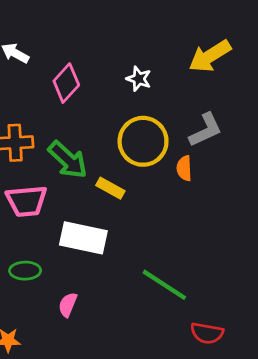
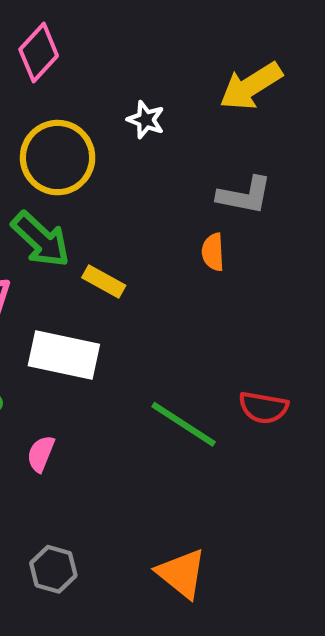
pink diamond: (66, 83) -> (39, 53), moved
gray L-shape: (206, 130) -> (245, 195), turned 36
yellow circle: (143, 141) -> (58, 158), moved
red semicircle: (207, 333) -> (263, 408), moved

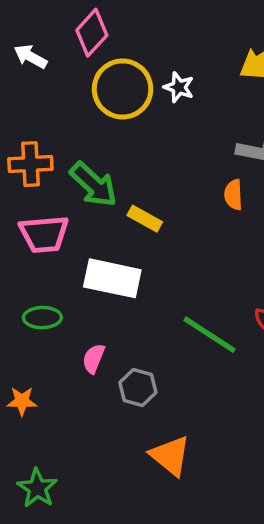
yellow circle: (58, 158) -> (123, 89), moved
gray hexagon: (53, 569) -> (138, 388), moved
orange triangle: (181, 573) -> (170, 456), moved

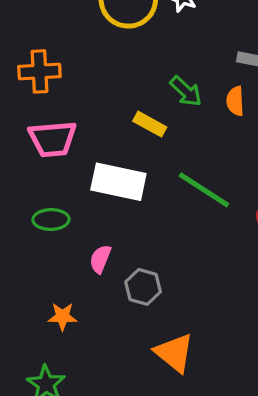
green arrow: (94, 184) -> (186, 91), moved, size x0.7
green line: (210, 335) -> (204, 190), moved
orange star: (22, 401) -> (62, 317), moved

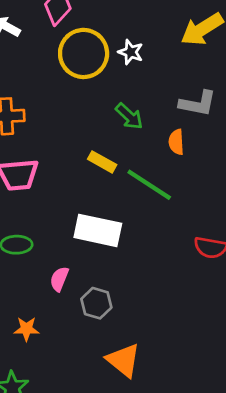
green arrow: (186, 91) -> (129, 116), moved
white rectangle: (118, 182) -> (98, 230), moved
green line: (204, 190) -> (149, 185), moved

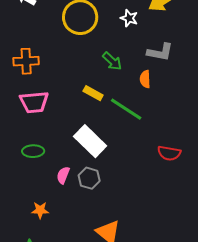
white star: (131, 52) -> (129, 18), moved
white rectangle: (98, 230) -> (90, 141), turned 32
gray hexagon: (96, 303) -> (89, 178), moved

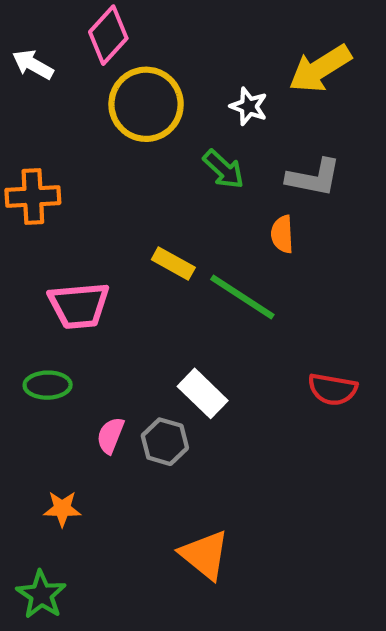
green arrow: (112, 61) -> (224, 169), moved
pink trapezoid: (34, 102) -> (79, 305), moved
white rectangle: (90, 141) -> (203, 393), moved, size x0.7

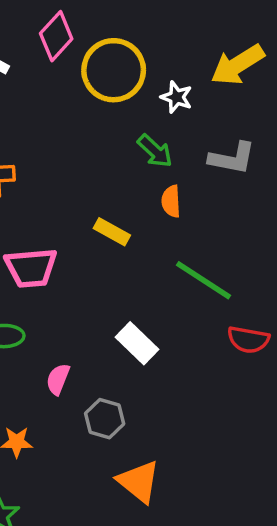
yellow circle: (146, 104) -> (114, 70), moved
orange semicircle: (282, 234) -> (171, 201), moved
green line: (242, 297) -> (203, 280), moved
gray hexagon: (165, 442) -> (105, 419), moved

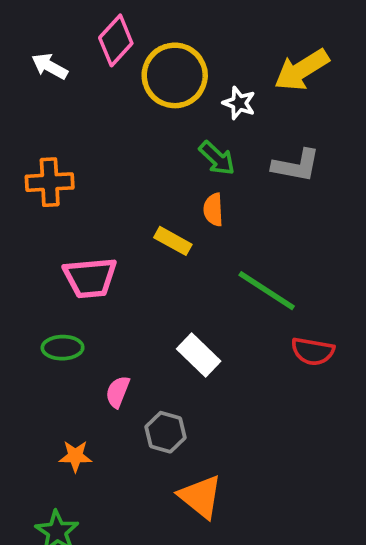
orange semicircle: (171, 201) -> (213, 210), moved

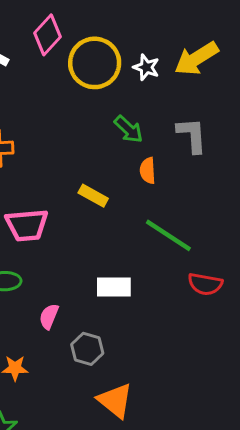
white star: (239, 103) -> (146, 67), moved
gray L-shape: (296, 166) -> (192, 135), turned -105
orange semicircle: (213, 210) -> (148, 171), moved
white rectangle: (199, 355) -> (114, 287), turned -44

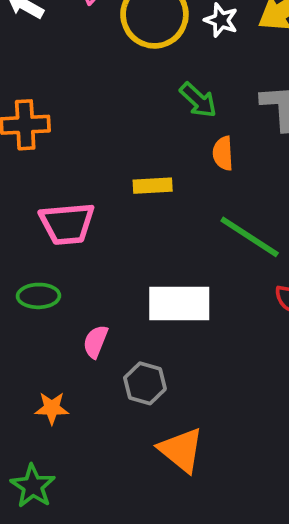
yellow rectangle: (93, 196) -> (153, 186), turned -32
white rectangle: (114, 287) -> (179, 304), size x1.4

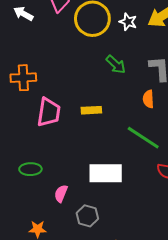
orange semicircle: (223, 153) -> (148, 99), moved
pink trapezoid: (67, 224) -> (49, 112), moved, turned -76

